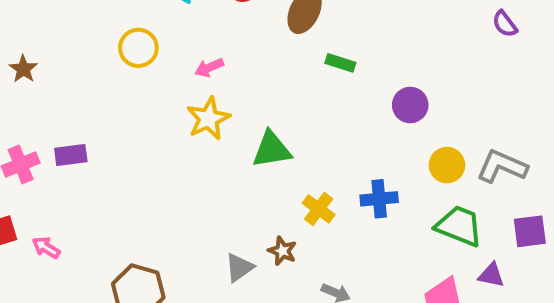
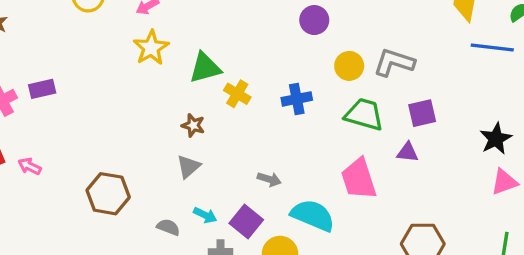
yellow cross: (319, 209) -> (237, 94), moved
brown star: (282, 251) -> (193, 125), moved
purple triangle: (491, 275) -> (408, 152), moved

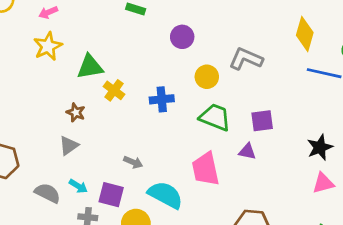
gray L-shape: (394, 62) -> (246, 59), moved
purple square: (246, 221) -> (111, 195), turned -30
gray semicircle: (168, 227) -> (48, 193), size x1.4

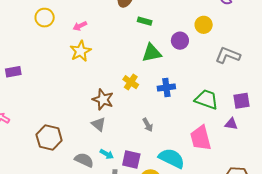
green triangle: (90, 67) -> (152, 53), moved
yellow circle: (207, 77) -> (204, 25), moved
brown star: (76, 112) -> (103, 99), size x1.5
gray triangle: (69, 146) -> (99, 124), turned -42
gray arrow: (133, 162) -> (148, 125), moved, turned 40

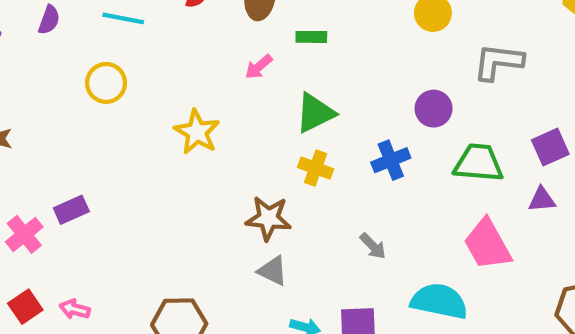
pink arrow: (80, 26) -> (259, 67), moved
purple circle: (180, 41) -> (434, 109), moved
green triangle: (152, 53) -> (315, 113), moved

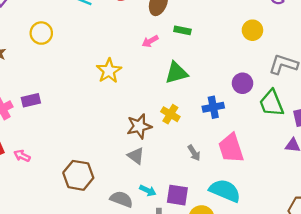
yellow circle: (106, 83) -> (41, 33), moved
green trapezoid: (478, 163) -> (272, 103), moved, turned -128
yellow cross: (316, 168) -> (170, 114), moved
brown star: (268, 218) -> (139, 126), turned -30
pink trapezoid: (487, 244) -> (231, 148), moved

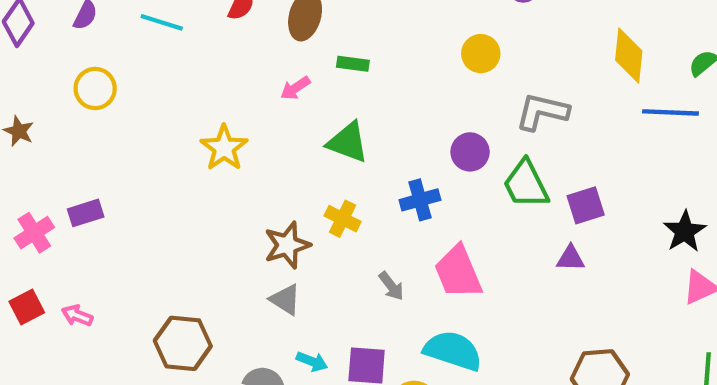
green triangle: (176, 73) -> (348, 142), turned 40

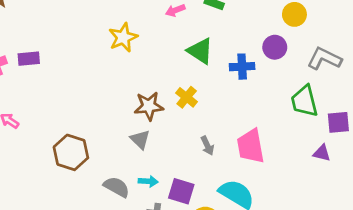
purple circle: (470, 152) -> (275, 47), moved
blue cross: (420, 200) -> (242, 67), moved
cyan arrow: (312, 361) -> (148, 181), turned -30

